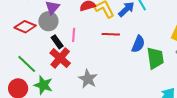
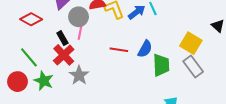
gray circle: (48, 21) -> (79, 17), moved
red line: (111, 34) -> (119, 50), moved
gray star: (88, 79) -> (79, 75), moved

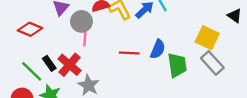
black rectangle: (62, 38) -> (49, 63), moved

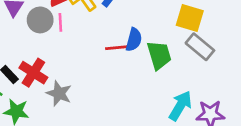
pink line: (85, 39) -> (60, 22), moved
red line: (129, 53) -> (117, 48), moved

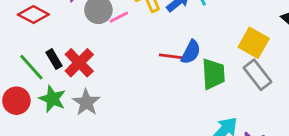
pink line: (60, 22) -> (119, 17), turned 54
gray star: (59, 93) -> (86, 102), moved

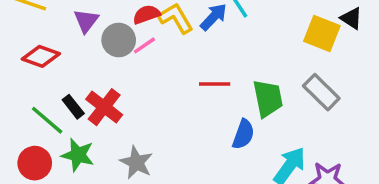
yellow square: (254, 43) -> (322, 34), moved
blue semicircle: (191, 52) -> (243, 134), moved
gray star: (86, 102) -> (136, 162), moved

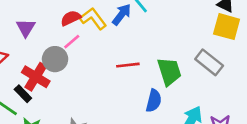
yellow square: (322, 34) -> (227, 27), moved
gray circle: (119, 40) -> (55, 59), moved
red cross: (104, 107) -> (36, 77), moved

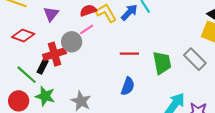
red cross: (36, 77) -> (54, 54), turned 35
black rectangle: (23, 94) -> (43, 67), turned 64
blue semicircle: (154, 101) -> (128, 86), moved

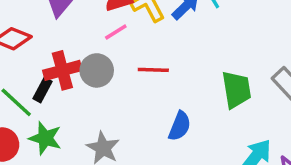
gray circle: (72, 42) -> (97, 70), moved
red line: (129, 54) -> (153, 70), moved

